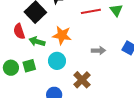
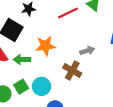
cyan circle: (57, 61) -> (42, 86), moved
brown cross: (82, 80) -> (72, 70), moved

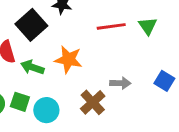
green square: (21, 87) -> (20, 102), turned 32

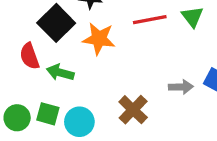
orange star: (68, 59) -> (99, 39), moved
gray arrow: (120, 83) -> (181, 87), moved

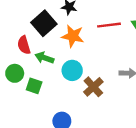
green circle: (17, 118) -> (15, 73), moved
cyan circle: (79, 122) -> (72, 70), moved

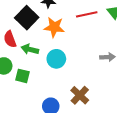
brown cross: (93, 87) -> (80, 95), moved

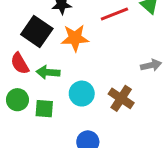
cyan circle: (56, 59) -> (82, 94), moved
brown cross: (80, 95) -> (121, 98), moved

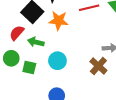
red semicircle: (20, 63) -> (17, 33), turned 63
brown cross: (121, 98) -> (98, 66), moved

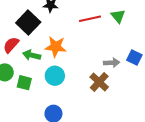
orange star: (59, 21) -> (56, 47), moved

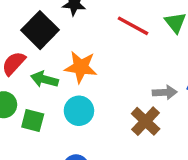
red line: (90, 19) -> (133, 26), turned 40

